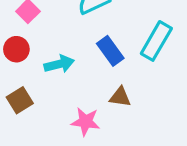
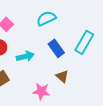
brown triangle: (120, 97) -> (62, 76), turned 32

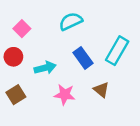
brown triangle: (62, 76) -> (101, 90), moved
pink star: (41, 91) -> (65, 95), moved

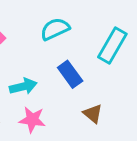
cyan rectangle: (117, 51) -> (112, 46), moved
pink star: (65, 95) -> (32, 120), moved

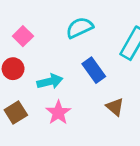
pink star: (32, 120) -> (58, 113), turned 30

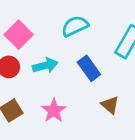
pink square: (23, 36) -> (19, 35), size x1.4
cyan arrow: (50, 81) -> (45, 66), moved

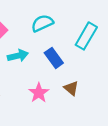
pink star: (54, 111) -> (39, 93), moved

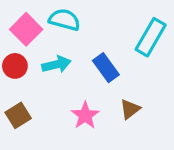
cyan semicircle: (42, 23) -> (64, 20), moved, turned 40
brown triangle: (71, 88) -> (130, 109), turned 42

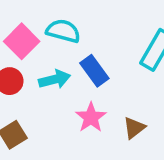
blue rectangle: (106, 68) -> (94, 71), moved
pink star: (85, 115) -> (91, 117), moved

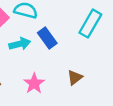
pink star: (91, 117) -> (34, 83), moved

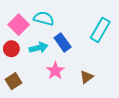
pink star: (34, 83) -> (55, 71), moved

